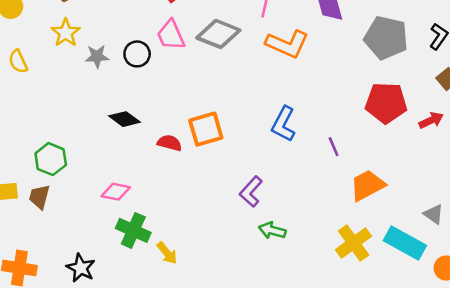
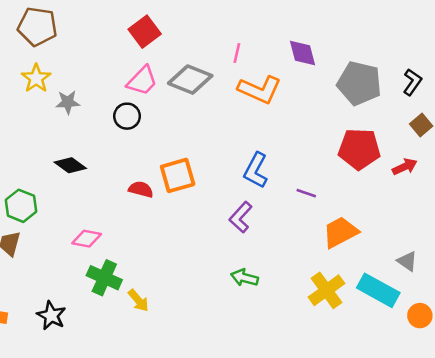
pink trapezoid: (171, 35) -> (142, 81), turned -112
black circle: (137, 54) -> (127, 116), moved
black diamond: (125, 119) -> (70, 165), moved
purple line: (334, 147) -> (306, 193), turned -48
purple L-shape: (251, 192) -> (241, 217), moved

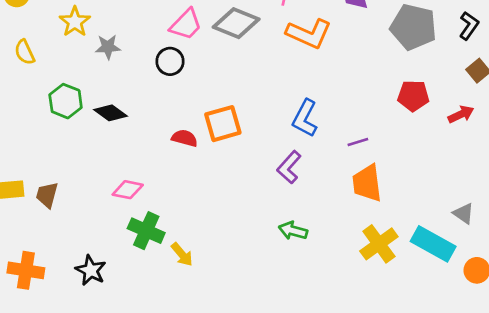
red pentagon: (359, 149) -> (413, 96), size x0.7
purple line: (306, 193) -> (358, 142), turned -36
green hexagon: (21, 206) -> (66, 101), moved
orange trapezoid: (340, 232) -> (367, 183), moved, turned -69

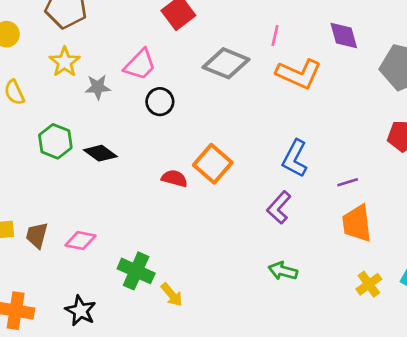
pink trapezoid: (186, 24) -> (140, 65), moved
orange square: (223, 124) -> (213, 164), turned -33
pink diamond: (128, 190) -> (80, 241), moved
yellow cross: (379, 244) -> (369, 284), size x0.7

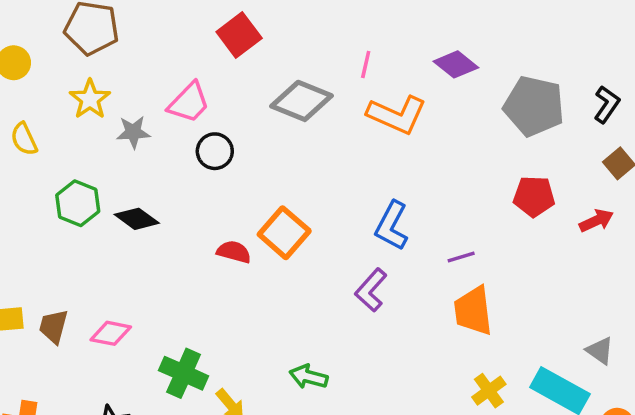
purple diamond: (344, 35) -> (456, 64), turned -36
green arrow: (283, 271) -> (308, 377), moved

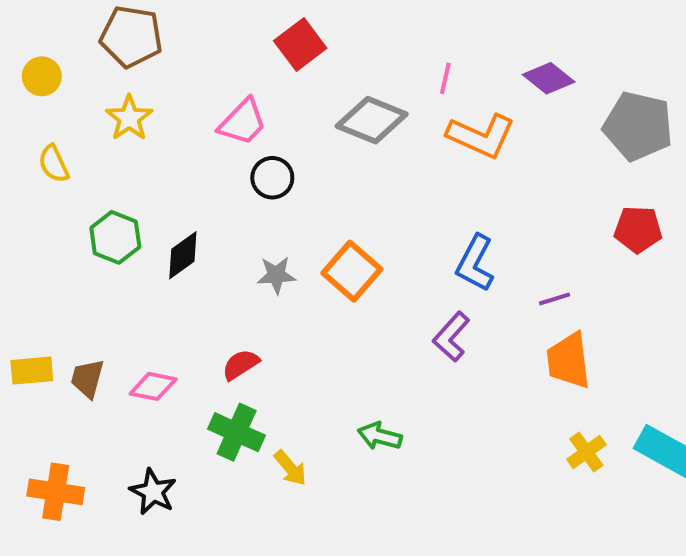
gray star: (133, 132) -> (276, 275), moved
black diamond: (137, 219) -> (183, 255), turned -72
red semicircle: (234, 252) -> (241, 365), moved, turned -48

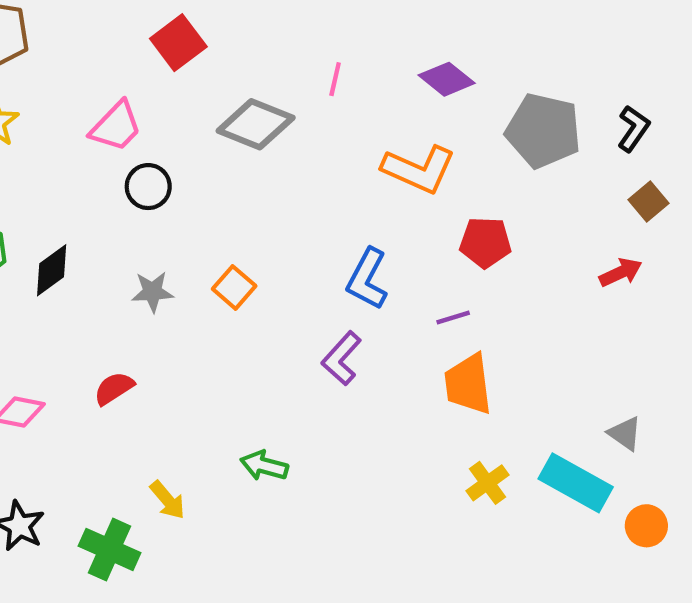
orange L-shape: (481, 136) -> (419, 169), moved
red pentagon: (638, 229) -> (485, 242), moved
orange square: (352, 271) -> (234, 287), size x0.7
green cross: (237, 432) -> (110, 549), moved

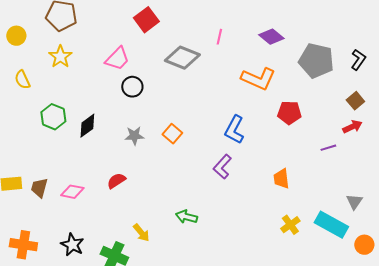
brown square: (649, 202) -> (355, 101), moved
purple line: (453, 318) -> (328, 148), moved
orange trapezoid: (468, 384) -> (281, 179), size x0.7
gray triangle: (625, 433) -> (354, 202), turned 30

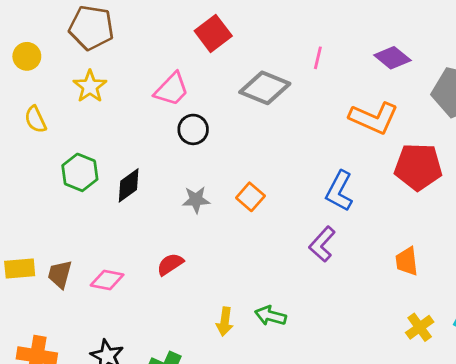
red pentagon: (289, 113) -> (418, 167), size x1.4
yellow arrow: (141, 233) -> (225, 322), moved, turned 48

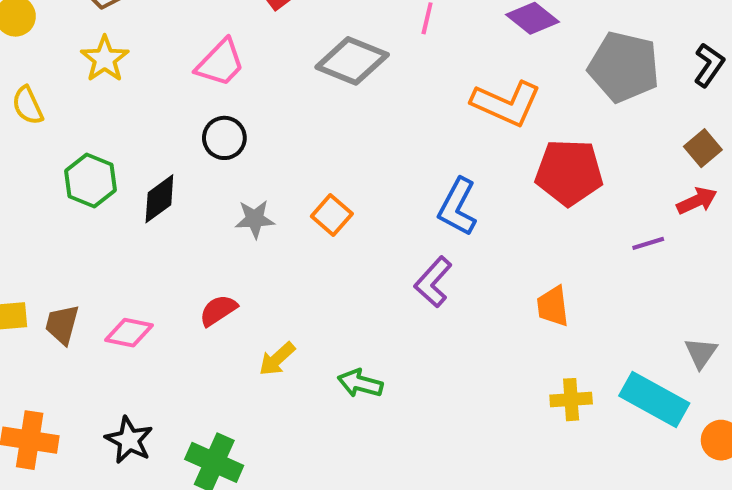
black circle: (193, 129) -> (224, 138), moved
yellow arrow: (225, 322) -> (277, 359), moved, turned 40
yellow cross: (420, 327) -> (571, 400), turned 32

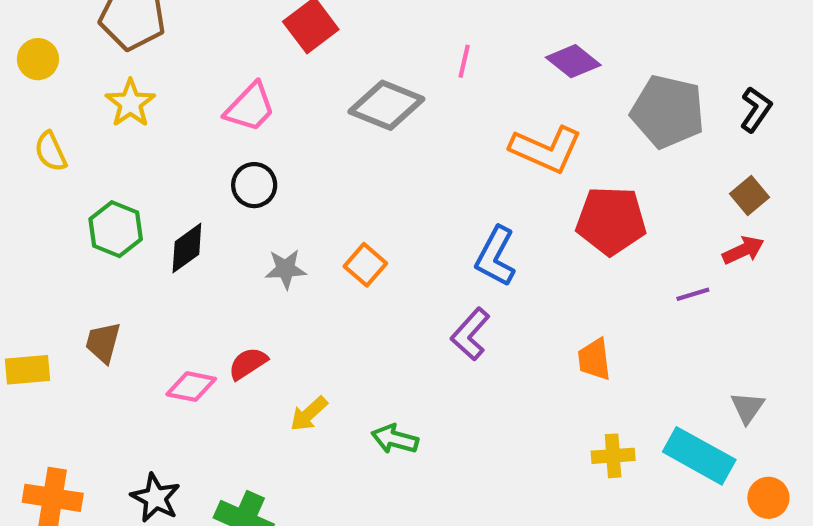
brown trapezoid: (62, 324) -> (103, 342), moved
pink diamond: (129, 333) -> (191, 387), moved

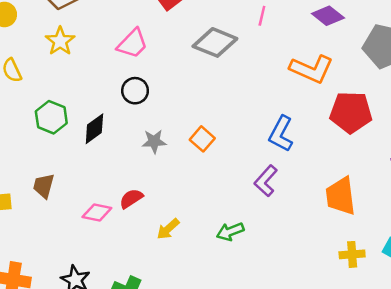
orange trapezoid: (594, 359) -> (341, 196), size x1.5
green arrow: (395, 439) -> (230, 232), moved, turned -36

